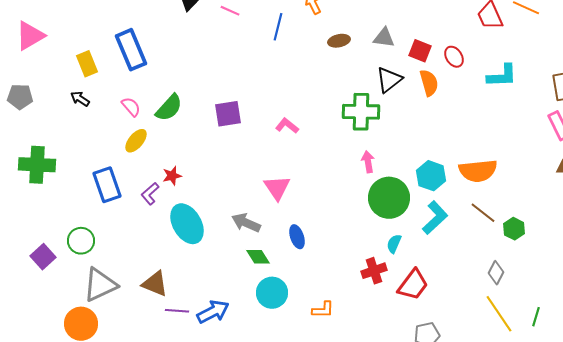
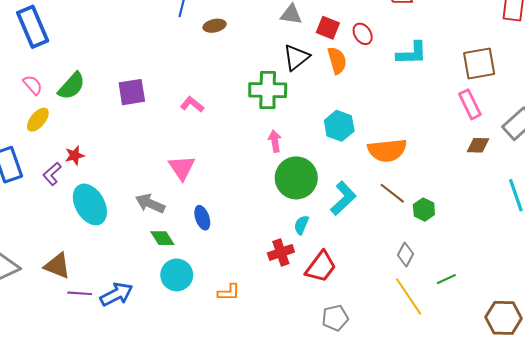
brown ellipse: (339, 41) -> (215, 26), moved
cyan hexagon: (431, 176) -> (339, 126), moved
green line: (536, 317) -> (446, 279), moved, turned 48

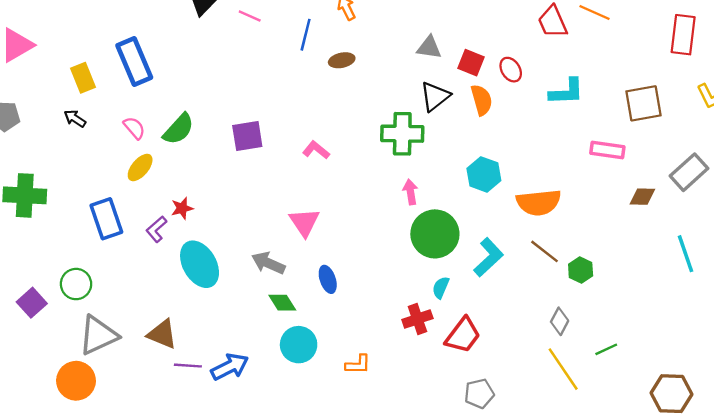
pink rectangle: (470, 104) -> (607, 150), moved, turned -56

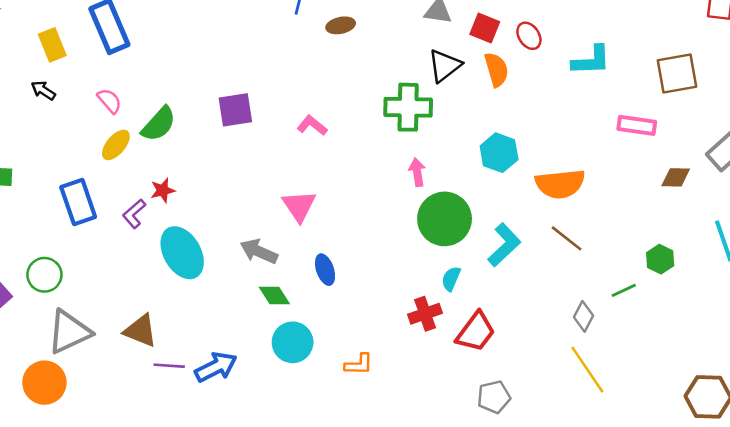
green semicircle: (179, 129) -> (159, 124), moved
green hexagon: (581, 270) -> (660, 259), moved
green line: (606, 349) -> (624, 290), moved

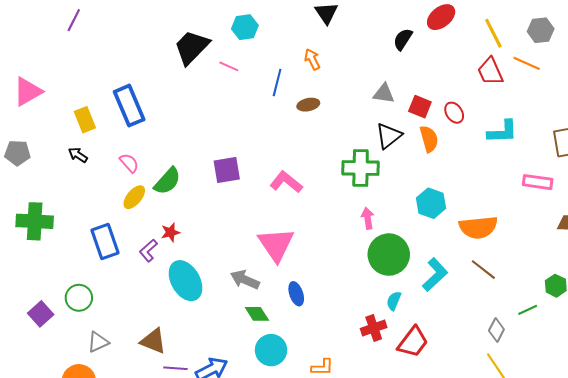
pink L-shape: (312, 125) -> (286, 182), size x1.4
pink triangle: (299, 206) -> (276, 244), size x1.4
gray triangle: (69, 332) -> (98, 342), size x0.6

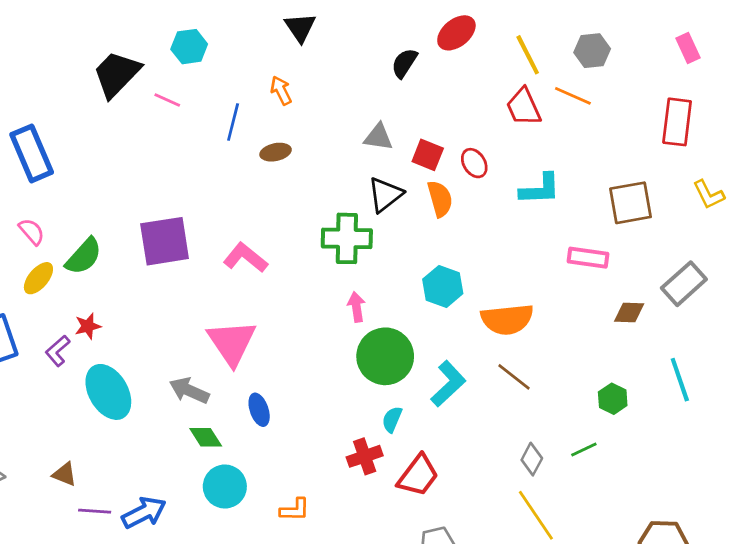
purple square: (227, 170) -> (165, 241), size x1.4
green line: (528, 310) -> (584, 449), moved
brown triangle: (153, 341) -> (64, 474), size x0.7

